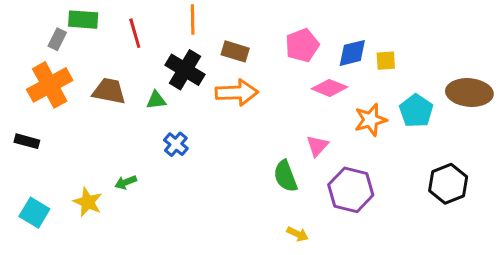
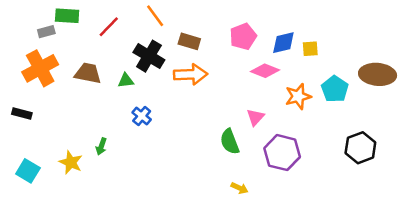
orange line: (193, 20) -> (155, 16), turned -35
red line: (135, 33) -> (109, 27), turned 60
gray rectangle: (57, 39) -> (46, 32), turned 49
green arrow: (126, 182) -> (101, 146), turned -49

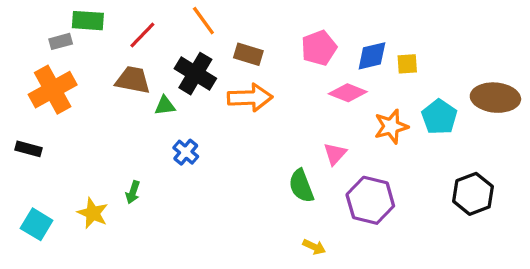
brown trapezoid: (88, 73) -> (133, 80), moved

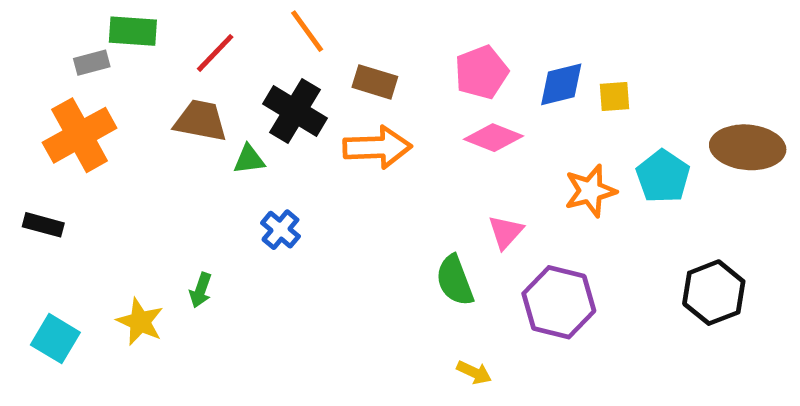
pink diamond: (348, 93) -> (493, 138), moved

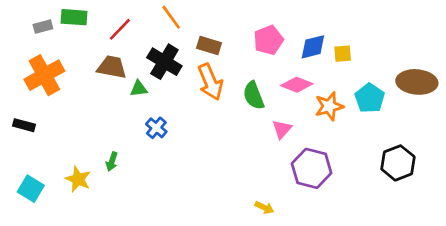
gray rectangle: (92, 63) -> (43, 27), moved
pink diamond: (493, 138) -> (297, 85), moved
orange arrow: (377, 147) -> (210, 82), turned 69
green semicircle: (455, 280) -> (254, 95), moved

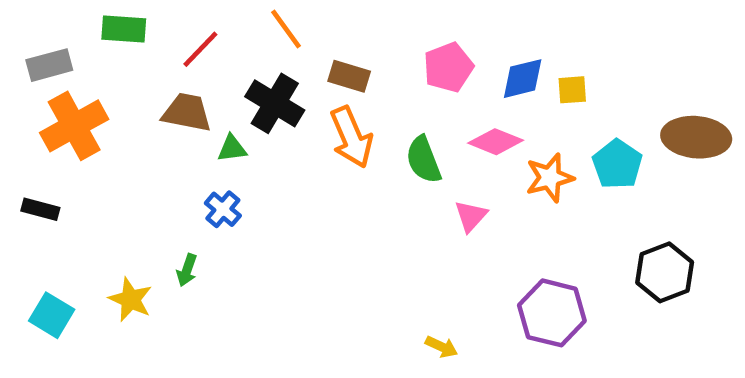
gray rectangle: (43, 27) -> (49, 65), moved, size x1.4
blue cross: (156, 128) -> (223, 209), moved
purple hexagon: (312, 168) -> (552, 313), moved

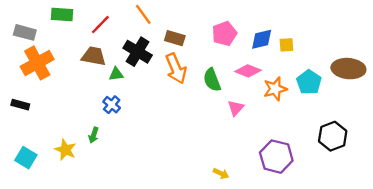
gray rectangle: (49, 65) -> (25, 32), turned 30

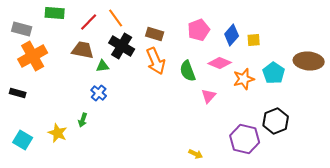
orange line: (143, 14) -> (116, 18), moved
blue diamond: (262, 39) -> (232, 35), turned -35
black hexagon: (333, 136) -> (276, 121), moved

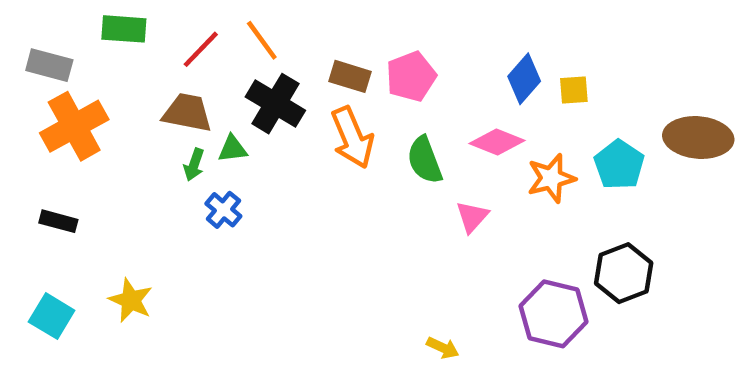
pink pentagon: (199, 30) -> (411, 76), moved
black rectangle: (18, 93) -> (58, 221), moved
green arrow: (83, 120) -> (194, 165), moved

